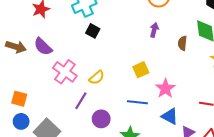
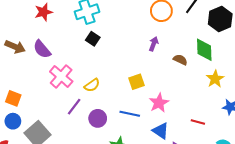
brown semicircle: (182, 43) -> (180, 60), turned 104
purple circle: (101, 119) -> (98, 118), moved

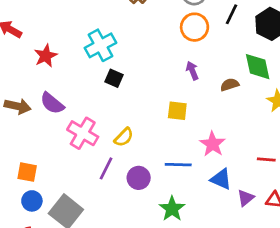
purple arrow: (154, 44) -> (192, 71), turned -32
brown semicircle: (180, 60) -> (230, 85), turned -32
yellow square: (137, 82) -> (177, 111), moved, turned 35

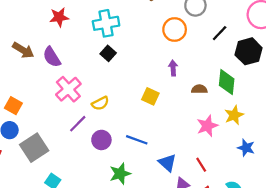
orange circle: (195, 27) -> (175, 29), moved
pink star: (213, 144) -> (207, 126), moved
red line: (266, 159) -> (201, 165), moved, turned 35

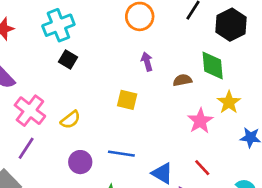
purple line: (78, 124) -> (26, 148), moved

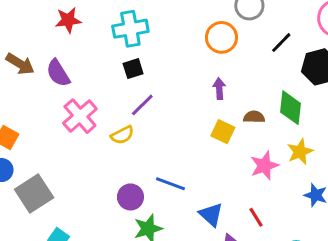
black square: (68, 60) -> (133, 69), turned 30
yellow square: (127, 100) -> (223, 132), moved
purple line: (26, 148) -> (142, 105), moved
purple circle: (80, 162) -> (130, 197), moved

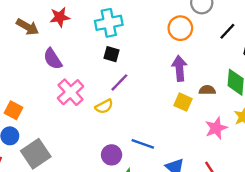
brown arrow: (20, 64) -> (28, 27), moved
black square: (133, 69) -> (111, 54), turned 35
purple arrow: (219, 89) -> (179, 68), size x1.5

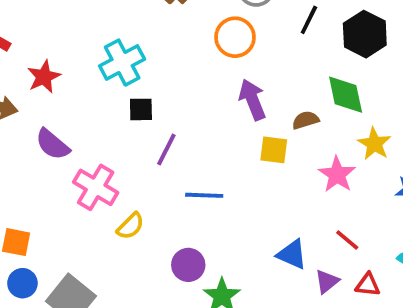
yellow semicircle: (104, 106) -> (130, 226), moved
blue line: (143, 144) -> (204, 195), moved

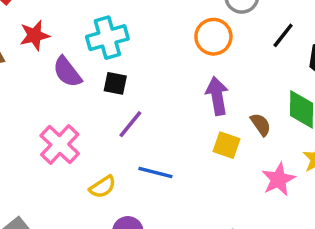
brown semicircle: (305, 120) -> (261, 124), turned 60
purple semicircle: (52, 144) -> (67, 72), moved
yellow semicircle: (130, 226) -> (103, 187), moved

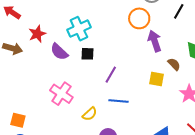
purple arrow: (217, 96) -> (155, 41), moved
purple line: (130, 124) -> (111, 75), moved

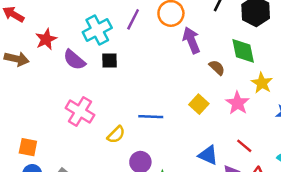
purple line: (111, 75) -> (133, 19), moved
yellow square: (156, 79) -> (199, 104), moved, turned 35

